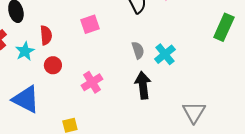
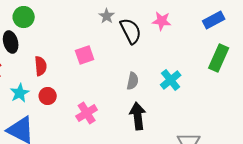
gray semicircle: (138, 50) -> (133, 81), turned 30
cyan star: (25, 51) -> (20, 93), moved
cyan cross: (165, 54) -> (171, 80), moved

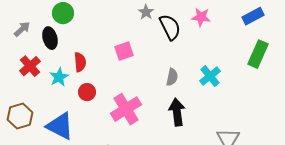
cyan star: (20, 93) -> (59, 77), moved
pink cross: (87, 113) -> (126, 109), size x1.4

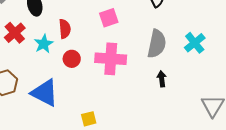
gray semicircle: (172, 77) -> (157, 44), size x1.6
pink cross: (126, 109) -> (111, 59), moved, turned 36
black arrow: (177, 112) -> (162, 79), size x0.6

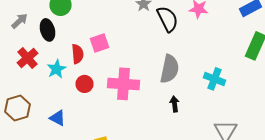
pink square: (109, 18) -> (100, 43), moved
cyan cross: (195, 43) -> (214, 79), moved, turned -30
blue triangle: (45, 93) -> (58, 118), size x0.6

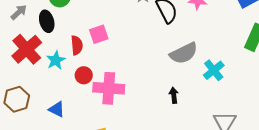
red cross: (28, 58) -> (27, 49), size x1.4
gray semicircle: (170, 69) -> (184, 53), moved, turned 52
cyan cross: (214, 79) -> (214, 70), turned 30
pink cross: (124, 84) -> (109, 88), moved

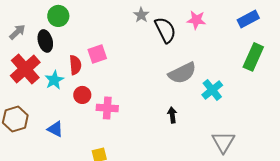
pink cross: (109, 88) -> (107, 108), size x0.7

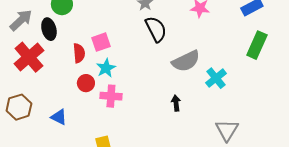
black semicircle: (165, 30) -> (156, 29), moved
gray arrow: (17, 32) -> (21, 20), size x1.4
cyan star: (54, 80) -> (106, 68), moved

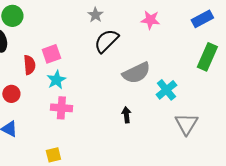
black semicircle: (156, 29) -> (106, 41), turned -108
red circle: (86, 83) -> (11, 94), moved
gray triangle: (227, 130) -> (186, 124), moved

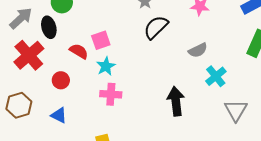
red semicircle: (29, 65) -> (79, 51), turned -54
gray semicircle: (136, 73) -> (198, 50), moved, size x0.7
black arrow: (126, 115) -> (176, 101), size x1.8

